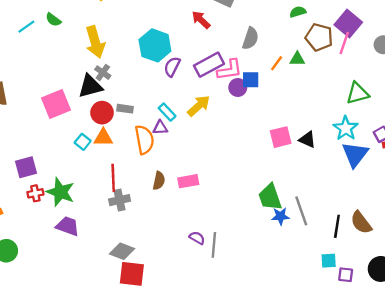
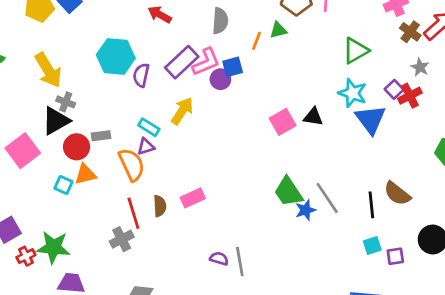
red line: (113, 178) -> (133, 213), moved

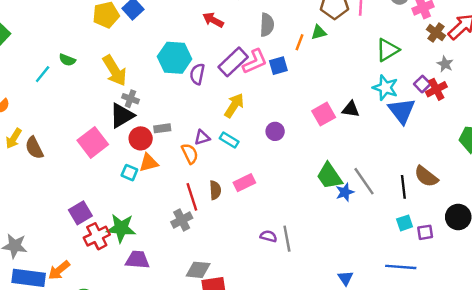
purple circle: (220, 79) -> (275, 131), moved
cyan rectangle: (149, 127) -> (229, 140), moved
orange semicircle: (132, 165) -> (190, 154), size x0.7
red cross: (26, 256) -> (97, 236), size x1.5

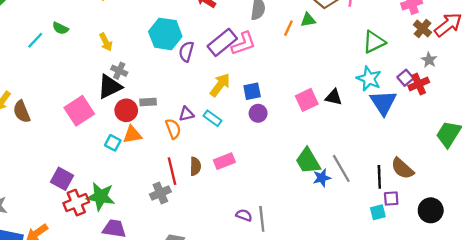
blue square: (278, 66) -> (252, 91), moved
yellow arrow: (115, 71) -> (106, 42), size x0.6
purple square: (80, 213) -> (62, 179), turned -35
purple square: (425, 232) -> (391, 199), moved

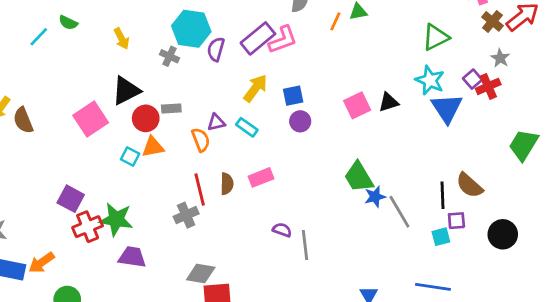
gray cross: (119, 71) -> (169, 56), moved
black triangle: (334, 97) -> (389, 102), turned -30
gray line: (341, 168) -> (399, 212), moved
purple semicircle: (244, 215) -> (282, 230), moved

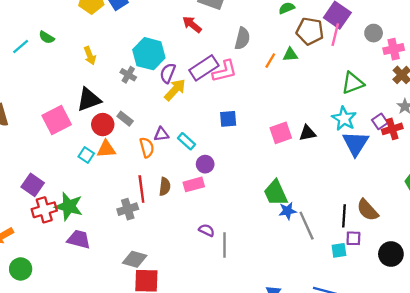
yellow arrow: (255, 88) -> (175, 90), moved
gray rectangle: (171, 109) -> (125, 119), turned 35
purple circle: (300, 121) -> (205, 164), moved

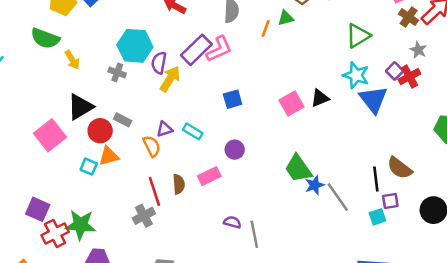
green semicircle: (47, 37) -> (45, 38), moved, size x1.6
purple circle: (205, 164) -> (235, 150), moved

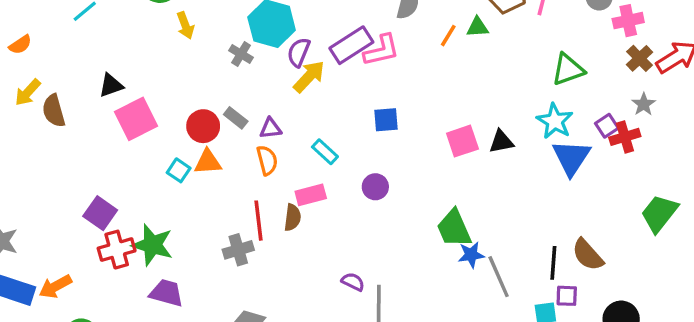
black triangle: (80, 107) -> (111, 85), moved, size x0.7
purple triangle: (165, 129) -> (271, 128), moved
pink rectangle: (209, 176) -> (311, 195), moved

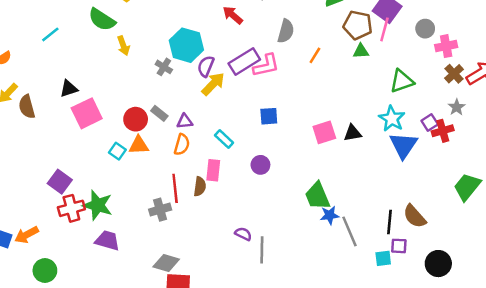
green triangle: (477, 27) -> (361, 51), moved
orange semicircle: (267, 160) -> (182, 145), turned 30
pink rectangle: (311, 195) -> (213, 170), turned -70

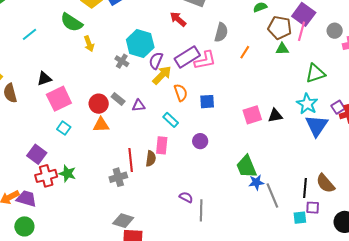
orange semicircle: (182, 145) -> (181, 93), moved, turned -36
cyan square: (117, 151) -> (64, 128), moved
green star: (98, 205) -> (67, 173), size x0.7
purple trapezoid: (107, 240) -> (26, 199), moved

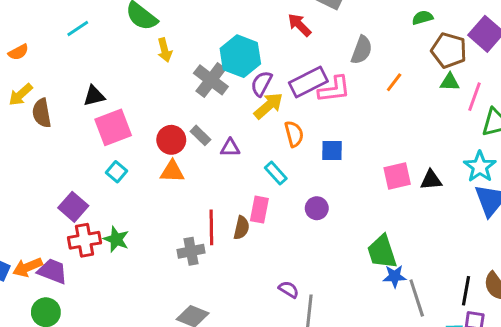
pink line: (301, 31) -> (474, 97), moved
gray cross: (122, 61) -> (211, 80), size x1.6

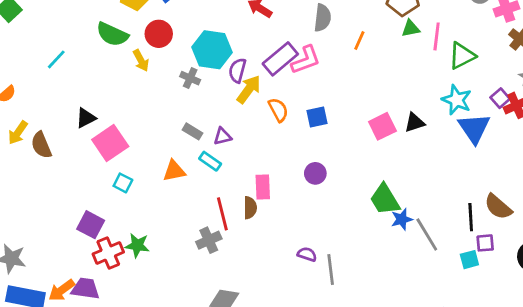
gray cross: (211, 80) -> (190, 78), size x0.6
red circle: (171, 140) -> (159, 34), moved
cyan rectangle: (276, 173) -> (210, 161), moved

